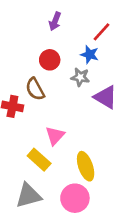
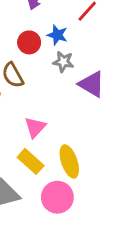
blue star: (90, 55) -> (57, 35), moved
yellow rectangle: (39, 160) -> (31, 161), moved

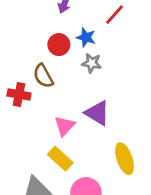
purple triangle: (92, 84) -> (97, 113), moved
yellow ellipse: (69, 161) -> (124, 159), moved

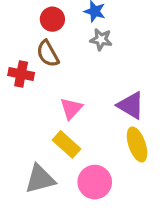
red circle: (59, 45) -> (52, 19), moved
purple triangle: (97, 113) -> (131, 105), moved

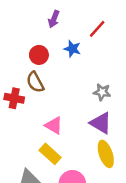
gray star: (101, 40) -> (102, 92), moved
pink triangle: (71, 108) -> (54, 125), turned -42

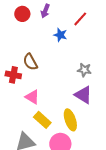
red circle: (39, 55) -> (22, 14), moved
pink triangle: (54, 125) -> (32, 97), moved
yellow ellipse: (106, 154) -> (70, 120), moved

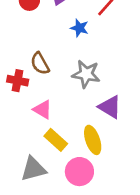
gray star: (84, 70) -> (86, 74), moved, size x1.5

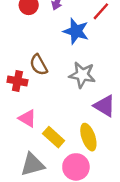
blue star: (79, 28) -> (76, 31), size x1.5
pink triangle: (43, 110) -> (27, 118), moved

